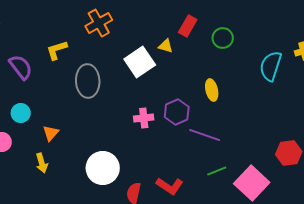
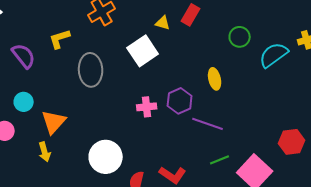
green circle: (223, 38) -> (240, 37), moved
yellow triangle: (166, 46) -> (163, 23), moved
cyan semicircle: (271, 66) -> (274, 55), turned 36
orange triangle: (51, 133) -> (54, 122), size x1.5

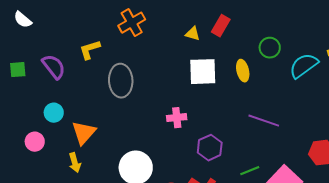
white square: (143, 51) -> (203, 72), moved, turned 32
yellow ellipse: (215, 79) -> (243, 71), moved
purple hexagon: (180, 101) -> (210, 148), moved
purple line: (208, 124) -> (264, 121), moved

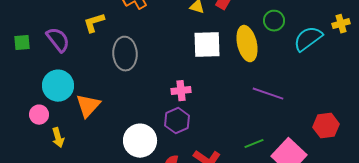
yellow ellipse: (243, 71) -> (247, 44), size x1.6
cyan circle: (54, 113) -> (58, 86), size x1.6
purple hexagon: (210, 148) -> (177, 121), moved
yellow arrow: (75, 163) -> (58, 138), moved

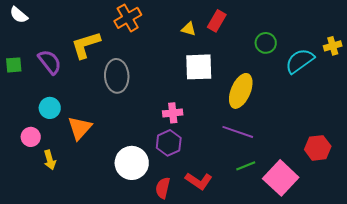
yellow L-shape: (94, 23) -> (86, 45), size x1.4
yellow ellipse: (247, 44) -> (241, 91), moved, turned 36
cyan circle: (58, 86) -> (50, 108), size x0.7
purple line: (268, 94) -> (238, 132), moved

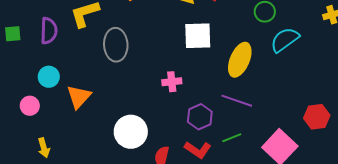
cyan semicircle: (300, 61) -> (285, 40), moved
purple semicircle: (50, 62) -> (49, 31), turned 40
purple hexagon: (169, 143) -> (200, 117), moved
yellow arrow: (50, 160) -> (44, 148), moved
green line: (246, 166) -> (232, 138), moved

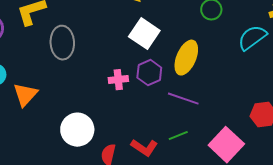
white square: (198, 36) -> (144, 34), turned 36
cyan semicircle: (285, 40) -> (252, 38), moved
purple hexagon: (200, 117) -> (149, 73), moved

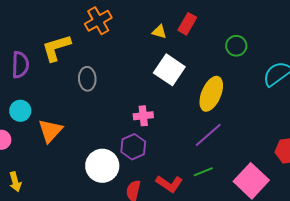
gray ellipse: (62, 43) -> (87, 79), size x0.7
purple hexagon: (149, 73) -> (133, 147), moved
purple line: (183, 99) -> (208, 135), turned -60

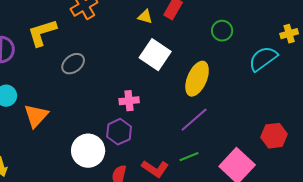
gray ellipse: (87, 79) -> (73, 64), turned 55

